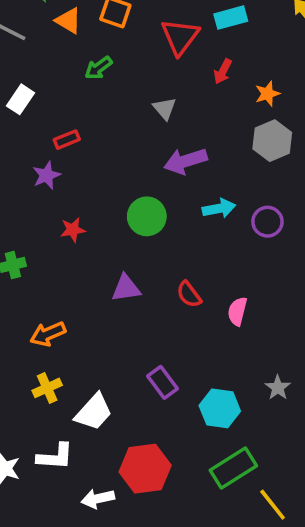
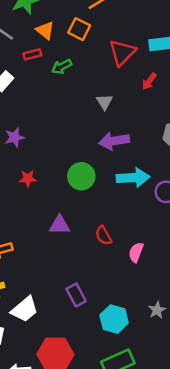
red rectangle: (67, 140) -> (32, 54), moved
cyan arrow: (219, 208) -> (133, 178), size x1.4

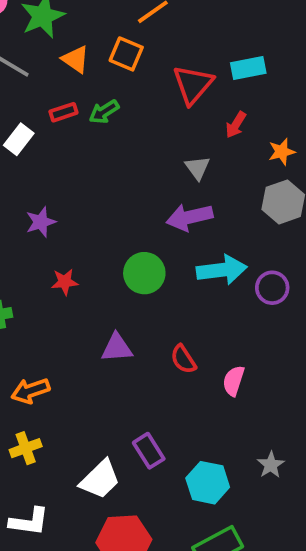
red rectangle: (32, 54) -> (63, 112), moved
gray triangle: (104, 102) -> (197, 168), moved
white trapezoid: (25, 309) -> (100, 479), moved

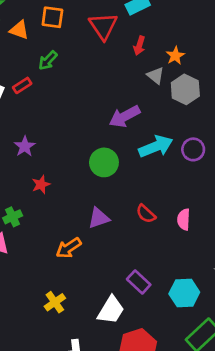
red rectangle: (63, 112) -> (22, 85), moved
gray triangle: (197, 168) -> (156, 76), moved
red star: (65, 282) -> (41, 184), moved
orange arrow: (30, 391) -> (69, 248), moved

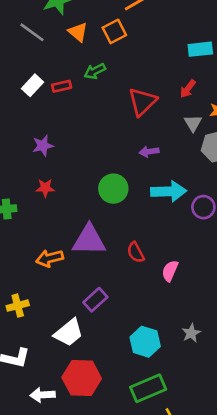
orange square: (52, 17) -> (114, 31), turned 35
red triangle: (103, 26) -> (142, 102), moved
purple arrow: (125, 117) -> (149, 152), size x0.6
purple triangle: (99, 218) -> (89, 240), size x1.5
purple rectangle: (139, 282) -> (95, 300), moved, turned 75

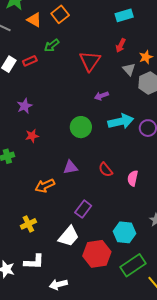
purple triangle: (89, 240) -> (70, 167), size x0.6
red hexagon: (82, 378) -> (97, 254), moved

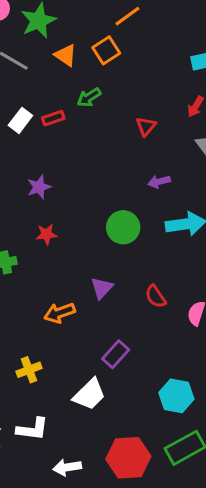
red triangle: (90, 61) -> (146, 126), size x0.6
purple triangle: (70, 167) -> (102, 288), turned -42
red hexagon: (97, 254) -> (128, 458), moved

